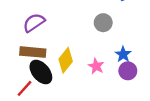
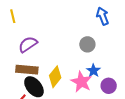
blue star: (123, 54) -> (93, 71), moved
pink star: (96, 66) -> (81, 82), size x1.5

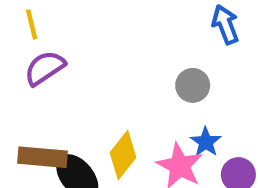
purple semicircle: (28, 44) -> (45, 68), moved
brown rectangle: (27, 70) -> (42, 157), moved

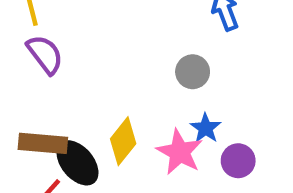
purple semicircle: (45, 68) -> (45, 54), turned 87

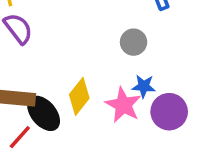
blue star: (206, 128) -> (144, 86), turned -30
purple circle: (238, 161) -> (169, 112), size x1.4

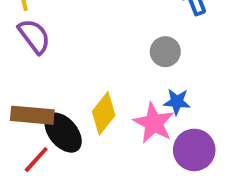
purple circle: (169, 112) -> (194, 150), moved

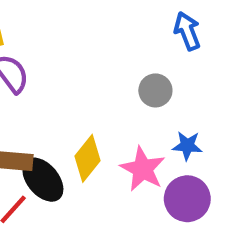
blue star: (177, 102) -> (187, 146), moved

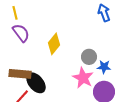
gray circle: (155, 90) -> (89, 57), moved
yellow diamond: (87, 158) -> (54, 44), moved

